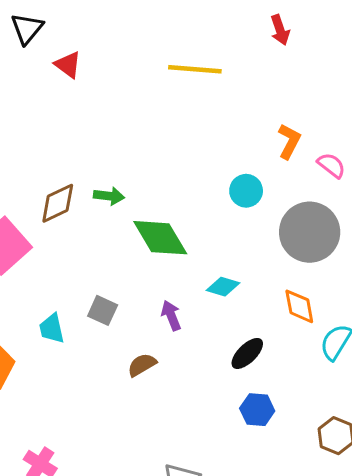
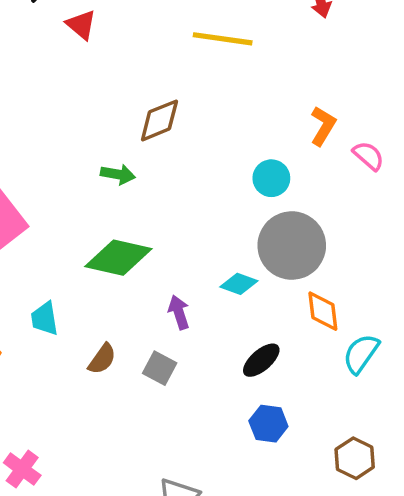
brown diamond: (58, 203) -> (159, 120), moved
gray circle: (310, 232) -> (292, 246), moved
green diamond: (160, 238) -> (118, 258), moved, turned -50
gray square: (103, 310) -> (160, 368), moved
brown semicircle: (142, 365) -> (102, 359), moved, turned 152

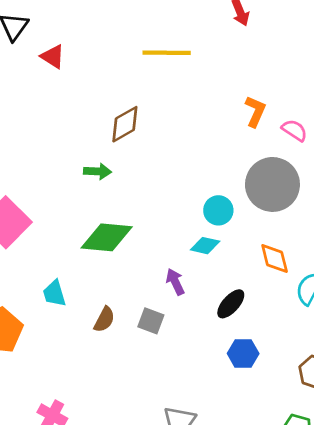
cyan circle: (271, 178) -> (218, 210), moved
gray circle: (292, 246) -> (272, 184), moved
purple arrow: (179, 312) -> (175, 282), moved

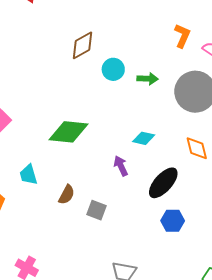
green arrow: (98, 171) -> (148, 79), moved
cyan circle: (218, 210) -> (113, 69), moved
black ellipse: (231, 304) -> (163, 183), size x1.4
gray square: (151, 321) -> (96, 210), moved

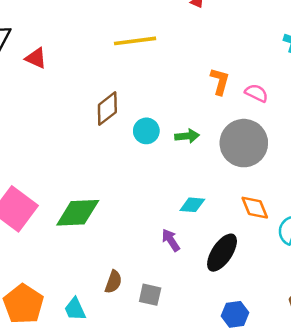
green diamond: (68, 132) -> (78, 213), moved
cyan trapezoid: (28, 175) -> (75, 309), moved
blue hexagon: (173, 221) -> (235, 314), moved

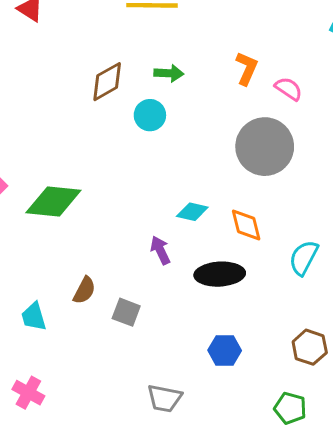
green arrow: (187, 136) -> (169, 73), moved
orange diamond: (255, 208) -> (246, 225), moved
black ellipse: (222, 253) -> (220, 274), turned 45

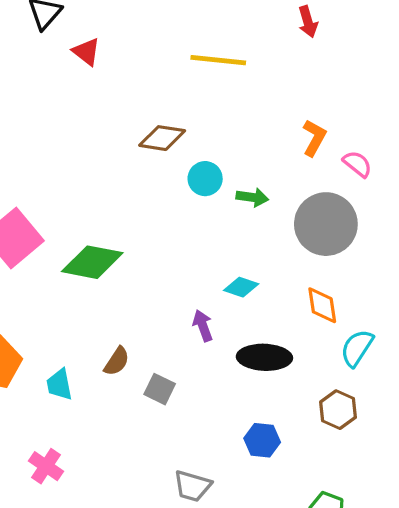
green arrow: (169, 73) -> (252, 197), moved
brown diamond: (107, 82) -> (162, 138), turned 33
orange diamond: (246, 225) -> (322, 305), moved
brown hexagon: (310, 347) -> (338, 410), moved

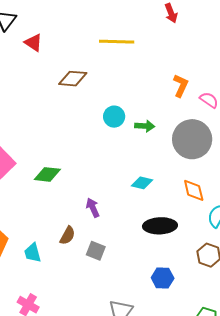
brown diamond: (162, 138) -> (73, 79), moved
green diamond: (92, 262) -> (47, 174), size x0.7
purple arrow: (203, 326) -> (93, 208), moved

